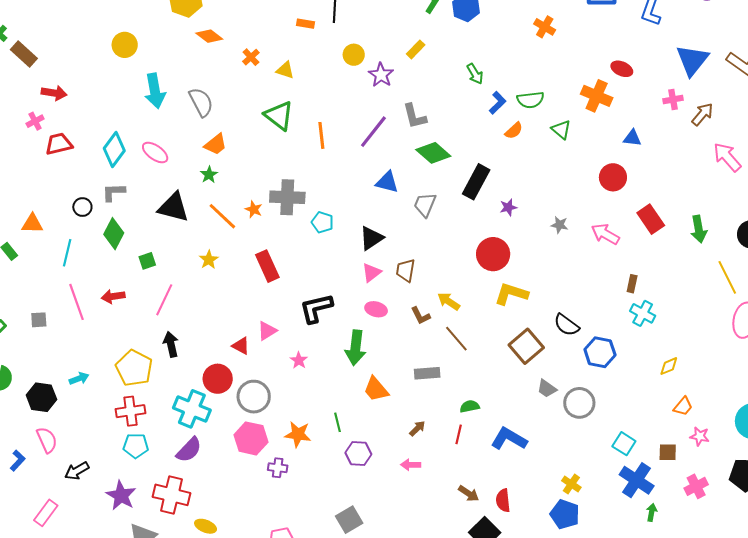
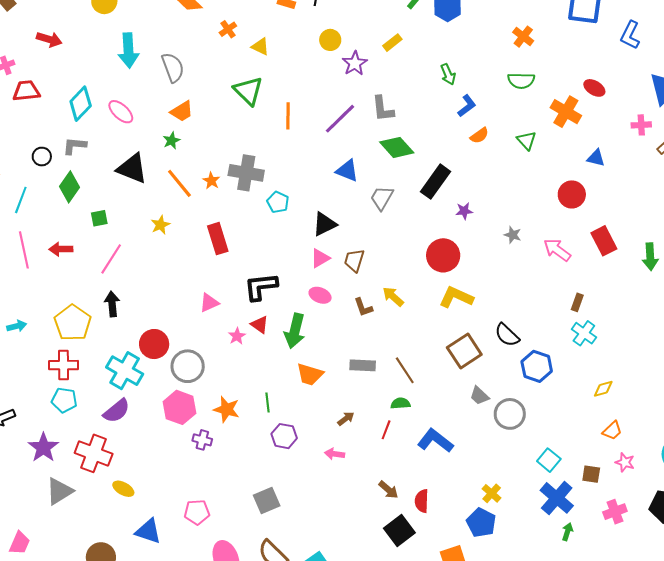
red arrow: (54, 93) -> (49, 39), moved
green semicircle: (530, 100) -> (521, 81), moved
brown line: (456, 339) -> (405, 370), moved
red triangle: (241, 346) -> (260, 325), moved
orange trapezoid: (376, 389) -> (310, 374), turned -40

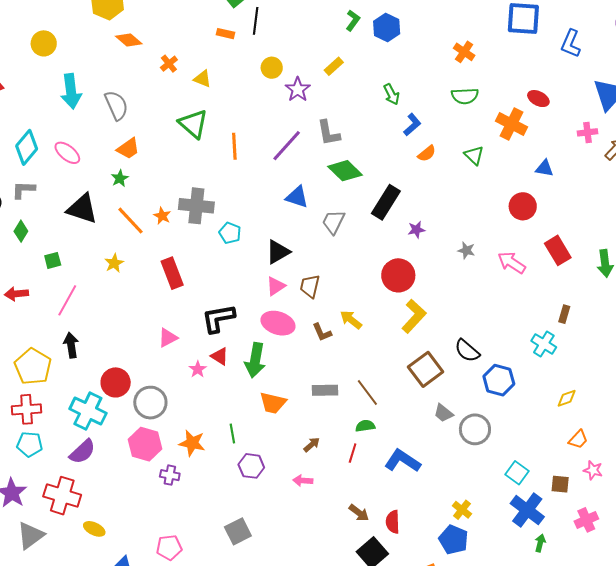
green diamond: (69, 187) -> (21, 231), size x0.7
pink ellipse: (320, 295) -> (278, 323), size x1.5
yellow L-shape: (456, 297) -> (414, 316), turned 112
brown rectangle: (577, 302) -> (564, 314), moved

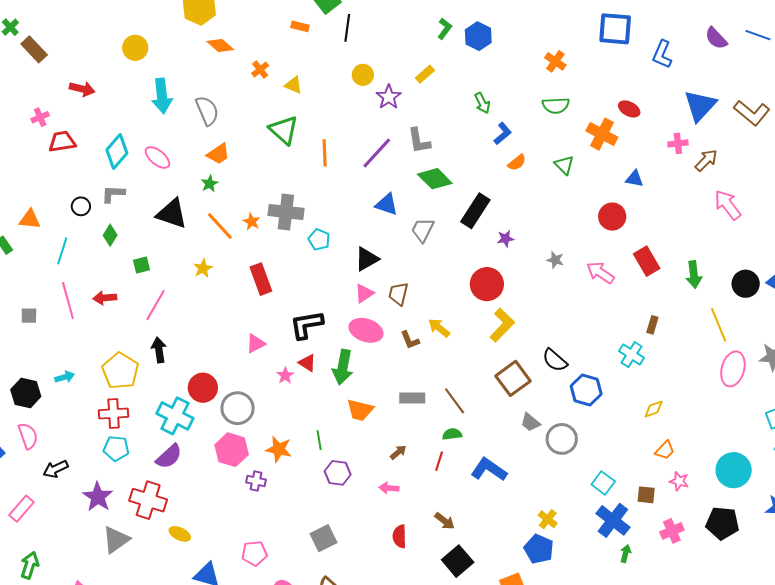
orange rectangle: (226, 34) -> (300, 26), moved
red semicircle: (393, 522) -> (400, 536), moved

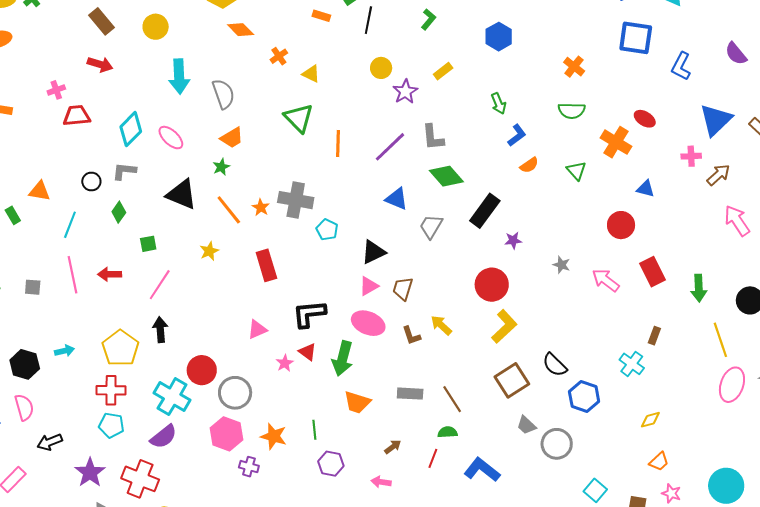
green L-shape: (445, 29) -> (428, 19), moved
brown rectangle: (34, 49) -> (101, 21), moved

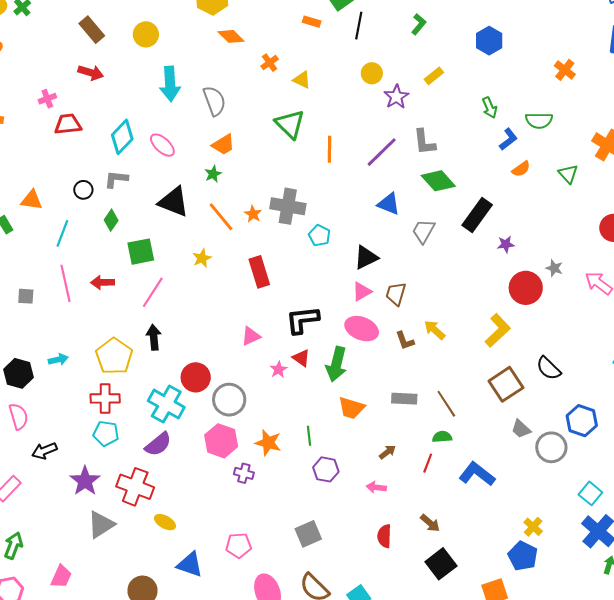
green semicircle: (572, 111) -> (539, 121), moved
green square: (148, 244) -> (141, 252), size x1.6
red circle: (492, 285) -> (526, 288), moved
blue hexagon: (584, 396) -> (582, 421), moved

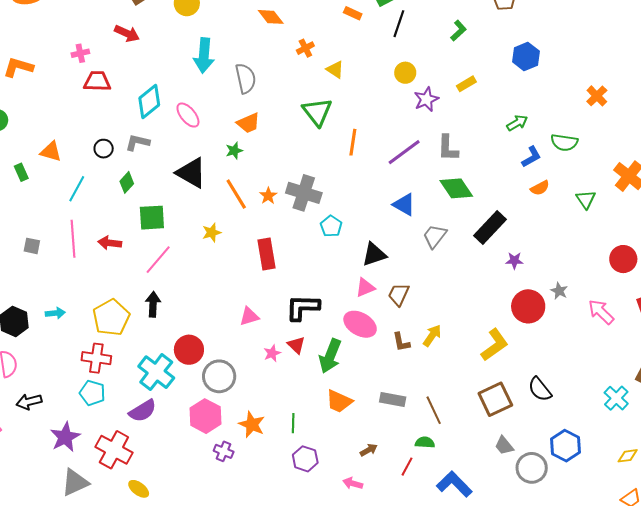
green arrow: (490, 108) -> (517, 123), turned -105
yellow arrow: (435, 330) -> (432, 336), turned 75

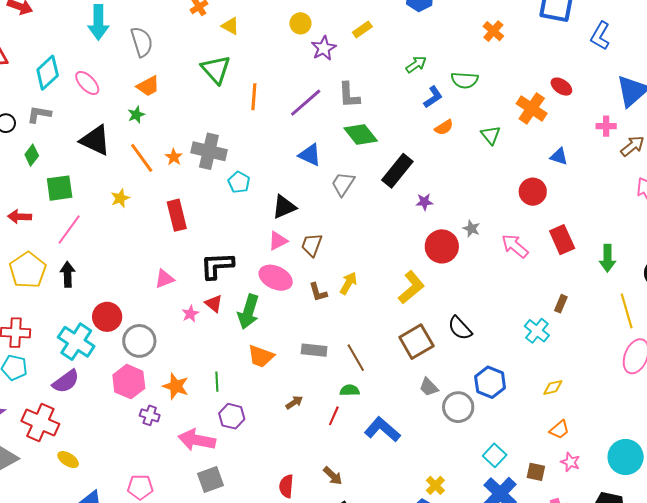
yellow pentagon: (111, 318) -> (28, 270), moved
pink arrow: (353, 483) -> (197, 440), moved, size x1.8

